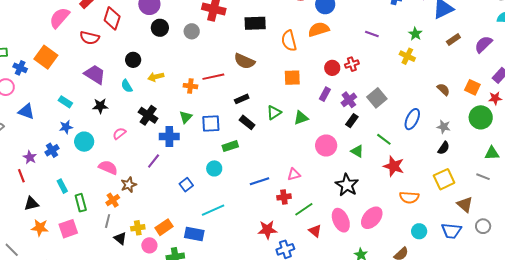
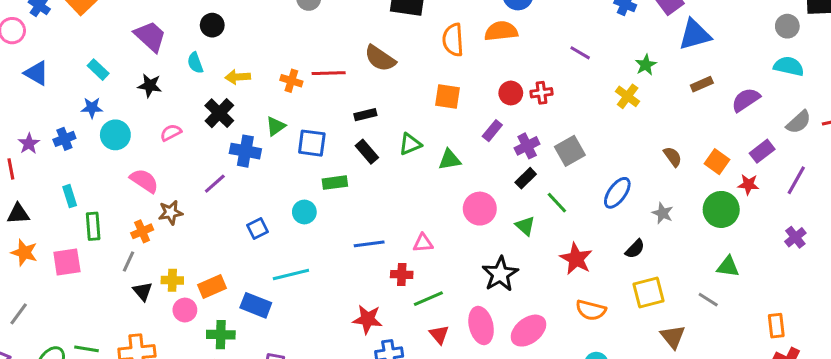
yellow arrow: (156, 77) -> (238, 77), moved
green line: (384, 139) -> (557, 203), moved
black semicircle: (444, 148) -> (635, 249), moved

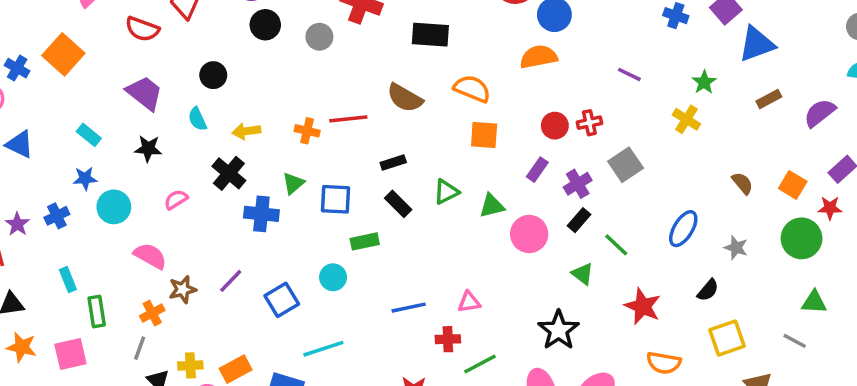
orange semicircle: (453, 40) -> (472, 89), moved, turned 120
gray square: (570, 151) -> (626, 165), moved
purple line: (215, 184) -> (231, 281), moved
pink circle: (480, 209) -> (529, 234), moved
blue square: (258, 228) -> (282, 300), size x1.4

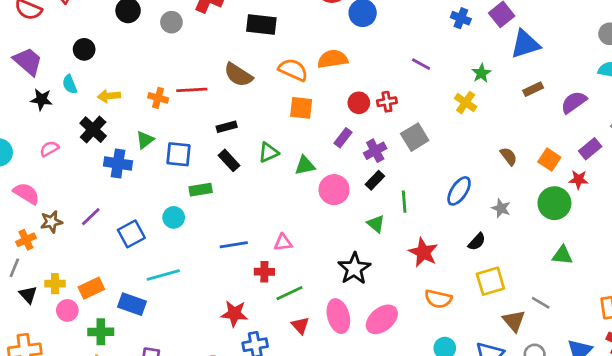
orange semicircle: (539, 57) -> (333, 59), moved
black star: (148, 148) -> (41, 99), moved
green line: (616, 245) -> (404, 202), turned 40
gray line: (795, 341) -> (541, 303), moved

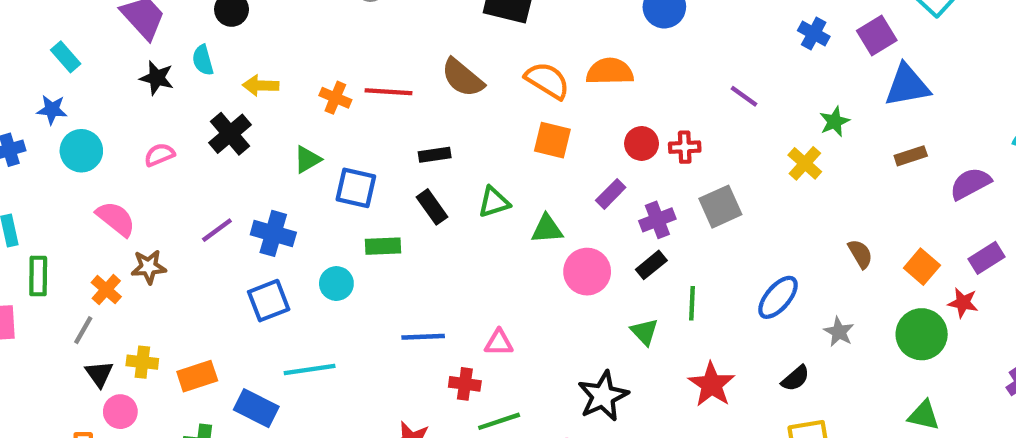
blue cross: (118, 163) -> (273, 233), moved
purple line: (91, 217) -> (217, 230), moved
orange cross: (26, 240) -> (106, 290), turned -30
pink circle: (67, 310) -> (120, 412), moved

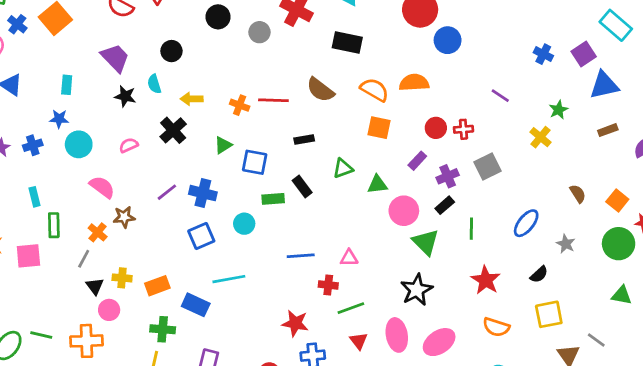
cyan rectangle: (66, 57) -> (67, 85), turned 48
black rectangle: (432, 207) -> (302, 187), moved
green triangle: (644, 332) -> (426, 242), moved, size x1.5

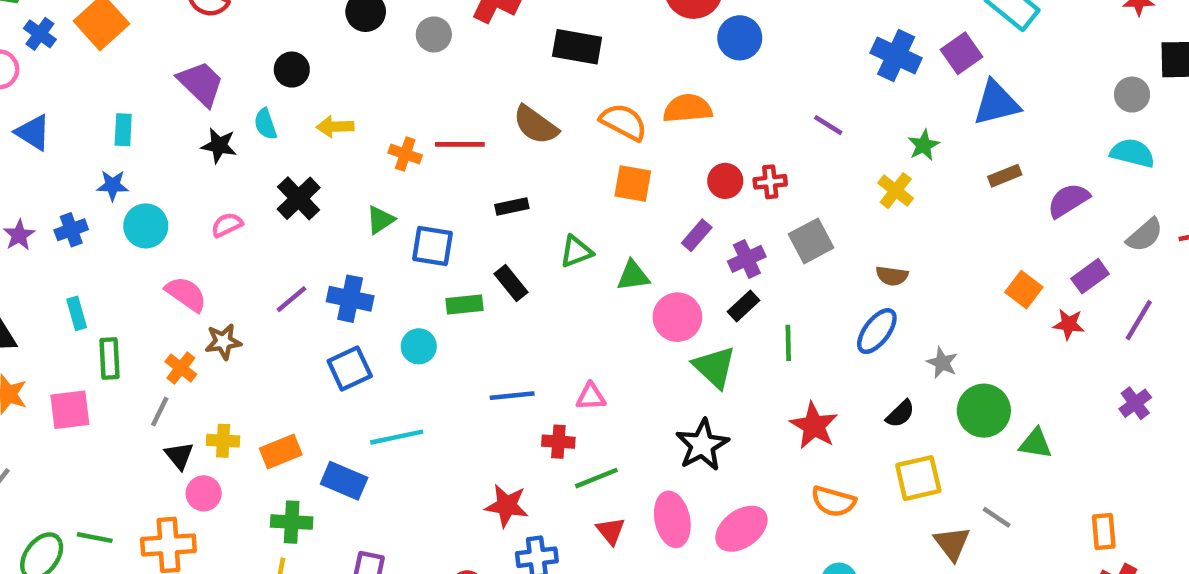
blue cross: (543, 54) -> (896, 56), size x1.5
yellow arrow: (192, 99) -> (335, 127), moved
brown semicircle: (578, 194) -> (892, 276), moved, turned 132
green circle: (619, 244) -> (984, 411), moved

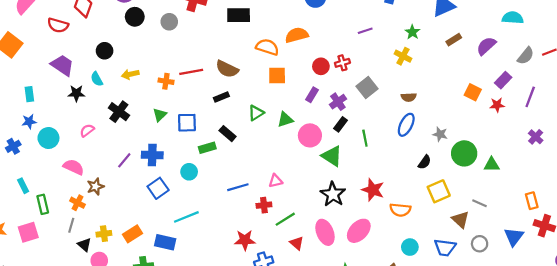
brown semicircle: (536, 125) -> (227, 69), moved
purple line: (828, 125) -> (365, 31), turned -40
red star: (814, 426) -> (373, 190), moved

